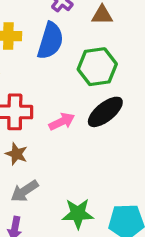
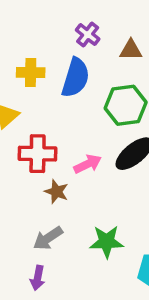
brown star: (16, 154) -> (57, 192), moved
green star: (78, 214) -> (107, 242), moved

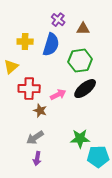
green star: (107, 242) -> (80, 139), moved
purple arrow: (38, 278) -> (37, 159), moved

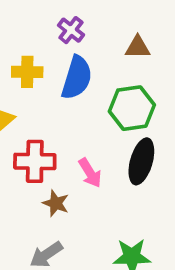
purple cross: (58, 20) -> (71, 30), moved
black ellipse: (85, 89) -> (141, 161), turned -35
pink arrow: (58, 95) -> (90, 173), turned 84

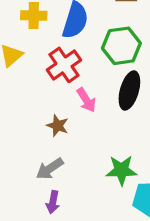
red cross: (35, 161) -> (64, 65), moved, turned -36

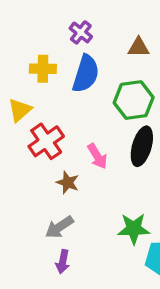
red cross: (64, 65) -> (46, 141), moved

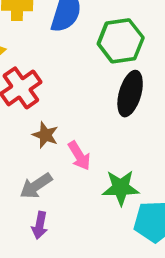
pink arrow: (97, 156) -> (79, 156), moved

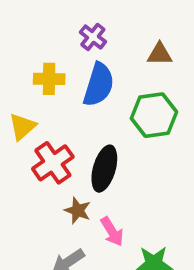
black ellipse: (130, 94) -> (104, 169), moved

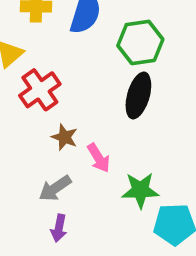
black ellipse: (104, 169) -> (138, 95), moved

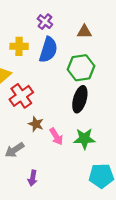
gray arrow: (55, 188) -> (15, 150), moved
green star: (140, 190) -> (84, 139), moved

